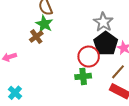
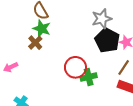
gray star: (103, 22) -> (102, 19), turned 30
red circle: (89, 57) -> (75, 67), moved

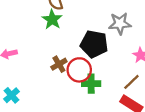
black pentagon: (107, 40) -> (94, 44), moved, turned -30
brown cross: (35, 43) -> (59, 64), moved

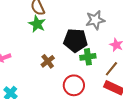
red circle: (79, 70) -> (74, 85), moved
green cross: (91, 84) -> (88, 57), moved

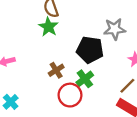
green cross: (88, 57) -> (85, 79), moved, turned -35
red circle: (74, 85) -> (70, 95), moved

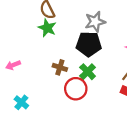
gray star: (115, 29) -> (95, 22), moved
brown cross: (56, 70) -> (60, 67), turned -32

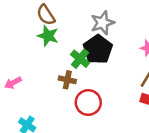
black pentagon: (89, 44) -> (98, 49), turned -30
green cross: (88, 72) -> (80, 59), moved

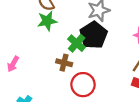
green star: (48, 36) -> (47, 21), turned -30
pink arrow: (13, 83) -> (13, 64), turned -35

